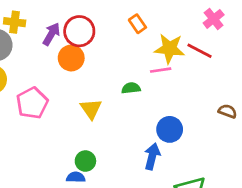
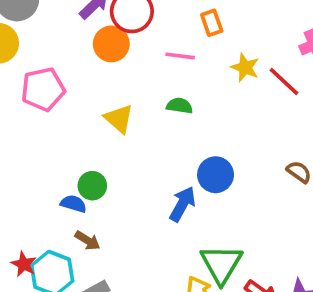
yellow star: (170, 49) -> (245, 68), size x0.7
pink line: (161, 70) -> (180, 56), moved
yellow triangle: (91, 109) -> (119, 119), turned -30

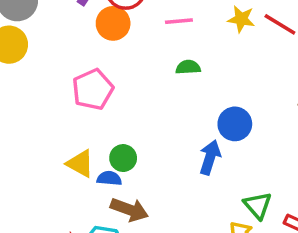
pink pentagon: (43, 89) -> (93, 89), moved
yellow triangle: (119, 119) -> (80, 164), moved
brown arrow: (88, 241) -> (129, 210), size x1.5
green triangle: (221, 264) -> (258, 205), size x0.7

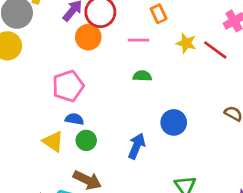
blue arrow: (210, 157) -> (136, 146), moved
blue semicircle: (109, 178) -> (74, 119), moved

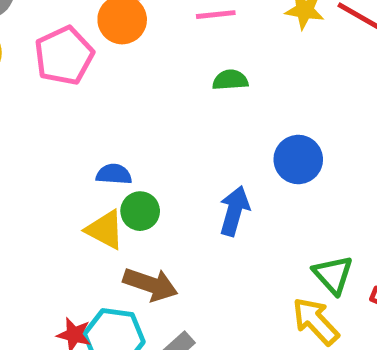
pink pentagon: (68, 86) -> (64, 56), moved
yellow triangle: (53, 141) -> (105, 230), moved

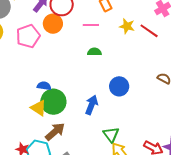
green circle: (140, 211) -> (53, 102), size x1.6
green triangle: (333, 275) -> (111, 135), moved
brown arrow: (150, 284) -> (55, 132), turned -65

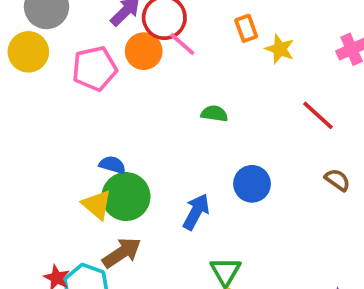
pink line: (91, 25) -> (182, 44), moved, turned 35
yellow star: (127, 26) -> (280, 49), moved
red line: (149, 31) -> (318, 115), moved

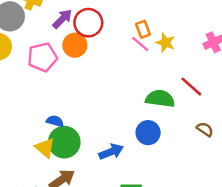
pink line: (182, 44) -> (140, 44), moved
green semicircle: (214, 114) -> (160, 99), moved, size x1.6
blue arrow: (196, 212) -> (111, 152), turned 40

